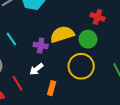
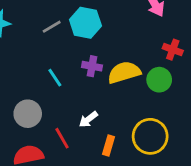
purple cross: (41, 46) -> (92, 66), moved
yellow circle: (81, 66) -> (150, 136), moved

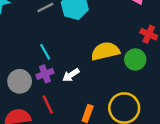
purple cross: (92, 66) -> (45, 74), moved, turned -35
white arrow: (88, 119) -> (71, 75), moved

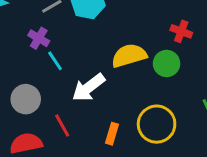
purple cross: (45, 74) -> (39, 38), moved, turned -35
white arrow: (71, 75) -> (88, 88), size x1.6

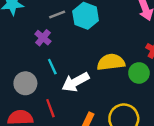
cyan line: (55, 61) -> (52, 67), moved

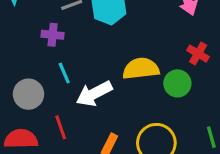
purple cross: (43, 38) -> (53, 35), turned -35

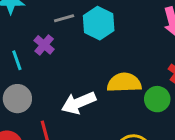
purple cross: (53, 35) -> (44, 45), turned 30
cyan line: (64, 73) -> (17, 60), moved

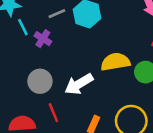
cyan line: (17, 60) -> (23, 27), moved
gray circle: (17, 99) -> (40, 81), moved

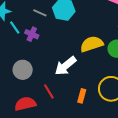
gray line: (57, 14) -> (40, 13), turned 56
gray circle: (40, 81) -> (23, 70), moved

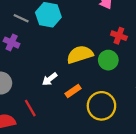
white arrow: (65, 66) -> (50, 79), size x0.6
orange rectangle: (82, 96) -> (73, 91), moved, turned 40

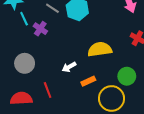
green circle: (108, 60) -> (127, 76), moved

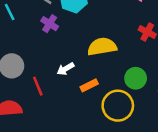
purple cross: (40, 29) -> (50, 24), moved
red line: (48, 90) -> (38, 86), moved

